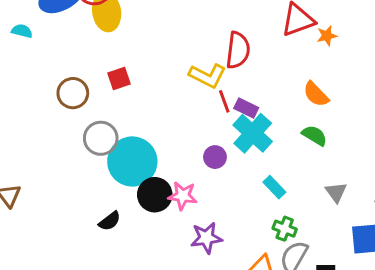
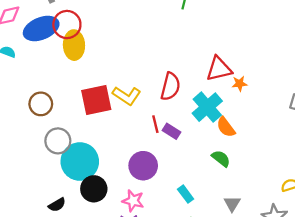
yellow L-shape: (208, 76) -> (127, 96), moved
red square: (119, 79) -> (96, 100), moved, size x1.8
cyan cross: (253, 133) -> (207, 107), moved
purple circle: (215, 157) -> (143, 166), size x1.6
pink star: (183, 196) -> (133, 201), moved

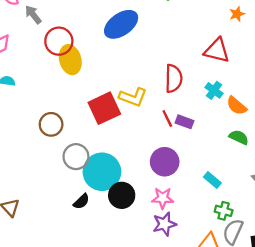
blue ellipse: (41, 28) -> (121, 24), moved
red triangle: (219, 69) -> (217, 50), turned 40
orange star: (240, 84) -> (237, 14), moved
cyan cross: (207, 107) -> (214, 90), size x0.6
black semicircle: (57, 205) -> (81, 202), moved

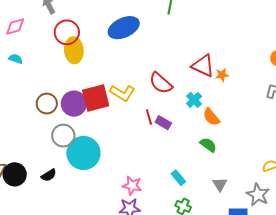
orange star: (237, 14) -> (222, 75), moved
red semicircle: (174, 78) -> (161, 83), turned 120
purple circle: (165, 162) -> (74, 104), moved
black circle: (122, 195) -> (15, 174), moved
black semicircle: (81, 202) -> (49, 175), moved

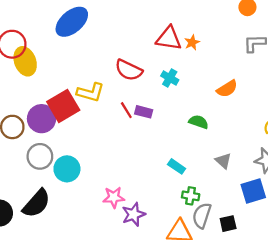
orange semicircle: (211, 117) -> (227, 89), moved, turned -66
cyan circle: (83, 153) -> (67, 169), size x0.7
black semicircle: (49, 175) -> (36, 203), size x1.8
pink star: (132, 186) -> (114, 197), moved

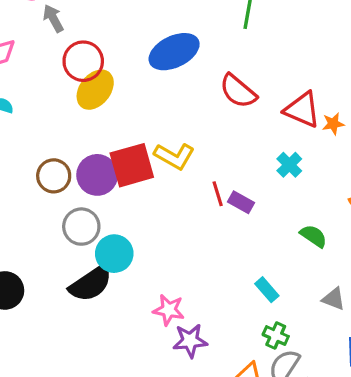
yellow ellipse: (25, 61) -> (95, 90), turned 44
red semicircle: (129, 70) -> (238, 91), moved
gray triangle: (223, 161) -> (334, 299), turned -36
black semicircle: (36, 203) -> (91, 284), moved

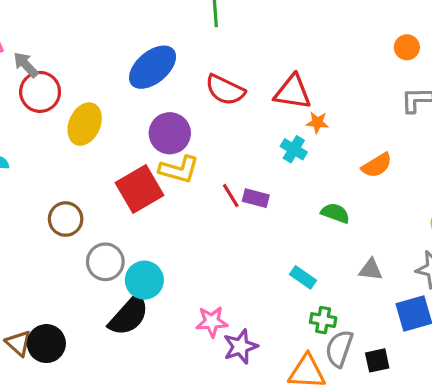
red circle: (83, 61) -> (40, 92), moved
orange star: (333, 124) -> (317, 122), moved, turned 30
purple circle: (97, 175) -> (170, 133), moved

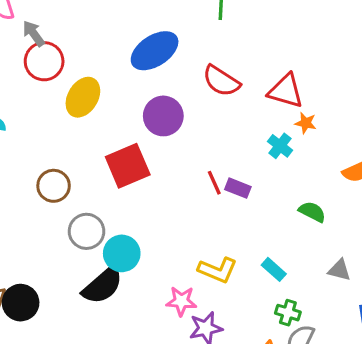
yellow L-shape: (179, 169) -> (218, 270), moved

